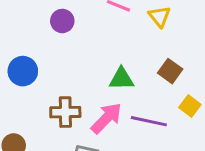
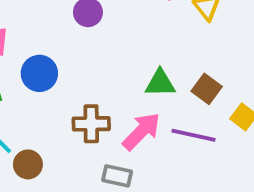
brown square: (170, 71) -> (207, 89), moved

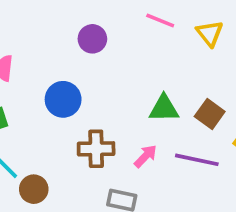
blue circle: (39, 73) -> (63, 99), moved
pink arrow: (141, 131) -> (146, 156), size x0.6

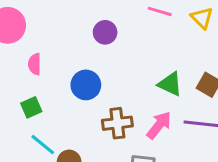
green triangle: (164, 108) -> (170, 84), turned 32
pink arrow: (146, 156) -> (159, 125), size x1.4

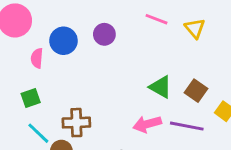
blue circle: (86, 85) -> (63, 41), moved
brown cross: (117, 123) -> (76, 123), moved
pink arrow: (159, 125) -> (147, 124), turned -148

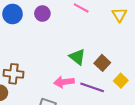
yellow triangle: (195, 28) -> (119, 15), moved

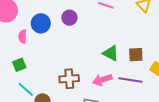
brown square: (102, 63) -> (136, 55), turned -35
brown cross: (14, 74) -> (69, 79), moved

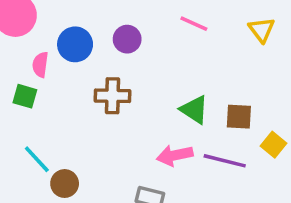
green square: (19, 65) -> (25, 96), moved, turned 32
brown cross: (69, 79) -> (113, 96), moved

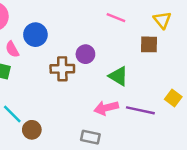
purple circle: (127, 39) -> (85, 54), moved
pink semicircle: (40, 65) -> (12, 49), turned -35
brown square: (239, 117) -> (149, 44), moved

